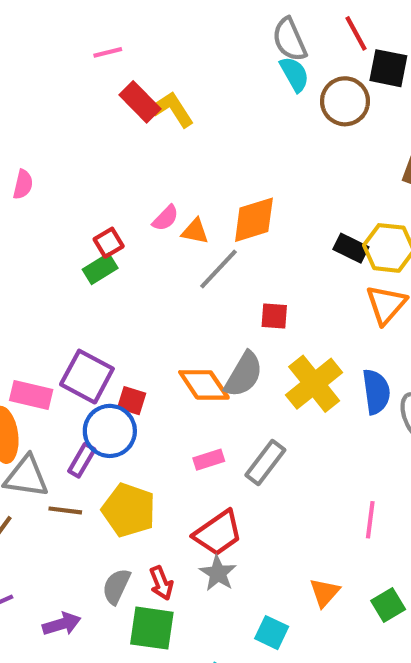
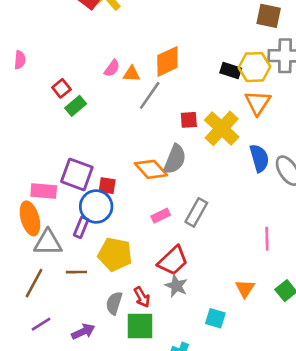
red square: (109, 243) -> (61, 88), moved
yellow cross: (314, 384) -> (222, 128), moved
brown line: (65, 510) -> (76, 272), moved

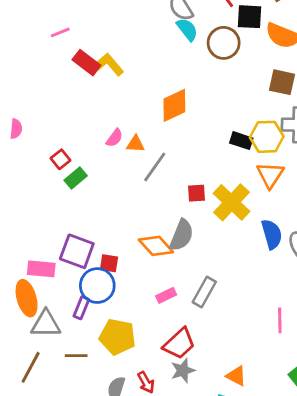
orange diamond: (167, 61) -> (174, 105), moved
gray star: (176, 286) -> (183, 370), turned 30
orange triangle: (245, 288) -> (236, 376), moved, turned -36

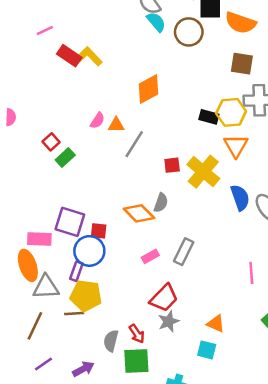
gray semicircle: (182, 235) -> (161, 203), size x0.7
yellow pentagon: (117, 337) -> (86, 296), moved

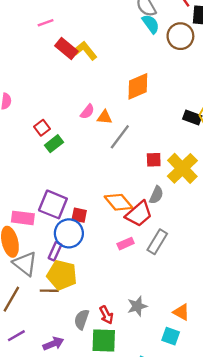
gray semicircle: (161, 203) -> (156, 195), moved
gray triangle: (46, 287) -> (25, 264), turned 36
red trapezoid: (164, 298) -> (139, 214), moved

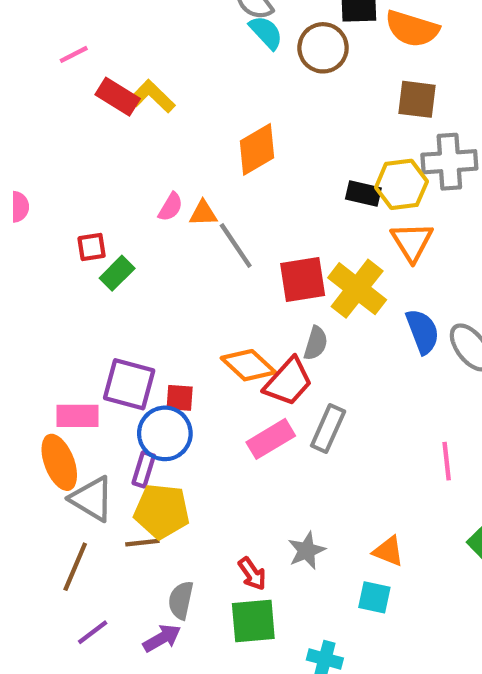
red square: (42, 128) -> (92, 247), turned 35
gray line: (120, 137) -> (236, 246), turned -64
red square: (154, 160) -> (303, 280), size x1.6
pink rectangle: (126, 244) -> (271, 439), size x1.5
gray semicircle: (82, 319) -> (181, 600), moved

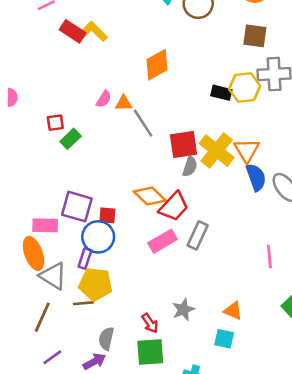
orange triangle: (412, 242) -> (247, 150), moved
gray semicircle: (316, 343) -> (190, 166), moved

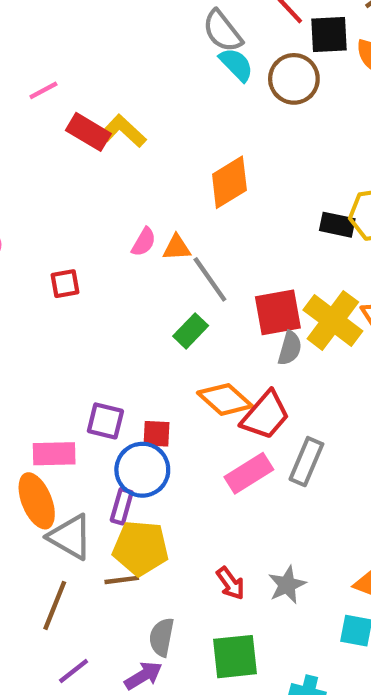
green rectangle: (71, 139) -> (191, 331), moved
purple square: (77, 207) -> (105, 421), size x0.7
red arrow: (150, 323) -> (231, 583), moved

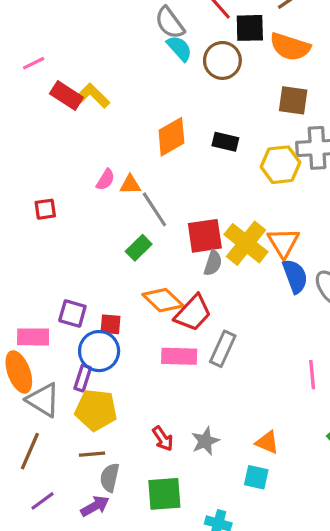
black rectangle: (337, 225) -> (225, 142), moved
pink rectangle: (249, 473) -> (179, 356), turned 32
brown line: (122, 580) -> (92, 454), moved

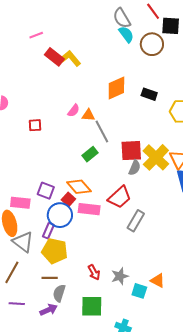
orange diamond: (163, 300) -> (79, 187), moved
red square: (111, 324) -> (68, 199), turned 32
pink rectangle: (179, 356) -> (89, 209), moved
cyan square: (256, 477) -> (139, 291), moved
purple line: (43, 501) -> (17, 304), turned 35

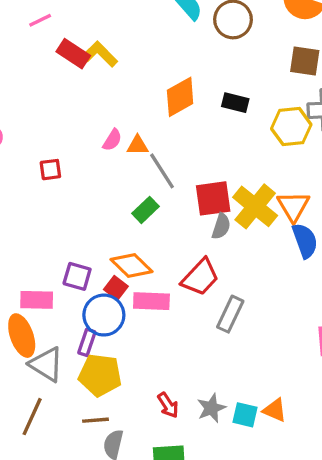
cyan square: (139, 291) -> (245, 415), moved

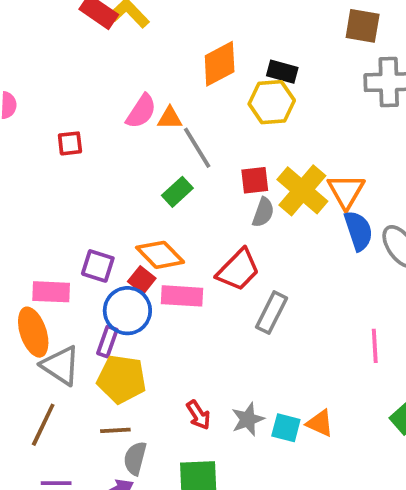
yellow hexagon: (291, 127) -> (272, 102), moved
pink semicircle: (112, 140) -> (141, 111), size x1.4
red square: (213, 198) -> (255, 180), size x0.7

